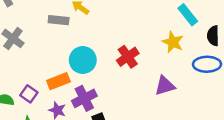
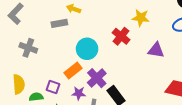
yellow star: (173, 42) -> (141, 18), moved
purple triangle: (165, 86) -> (156, 50), turned 42

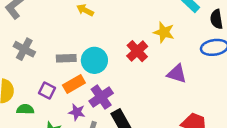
gray rectangle: (59, 23) -> (66, 58), moved
purple square: (53, 87) -> (47, 91), moved

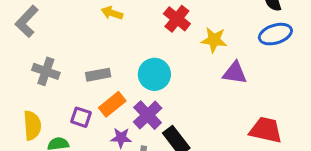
yellow star: (164, 32) -> (214, 40), moved
red cross: (137, 51) -> (177, 19), moved
cyan circle: (94, 60) -> (154, 74), moved

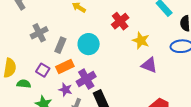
gray cross: (46, 71) -> (39, 33), moved, turned 30
cyan circle: (154, 74) -> (89, 44), moved
gray rectangle: (98, 75) -> (60, 45), turned -70

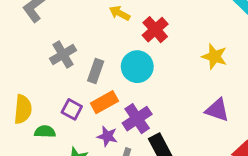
red cross: (120, 21) -> (155, 30), moved
purple triangle: (149, 65) -> (217, 110), moved

